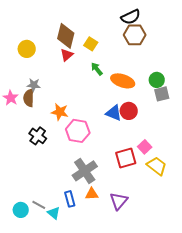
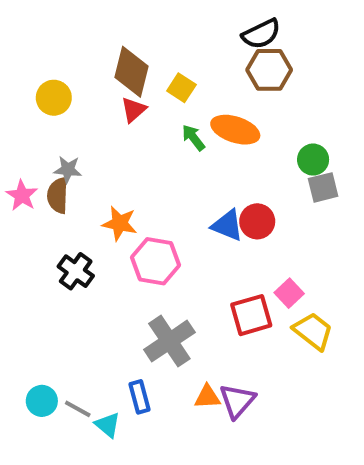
orange ellipse: (123, 81) -> (235, 130), moved
orange triangle: (92, 194) -> (207, 397), moved
cyan circle: (21, 210) -> (42, 401), moved

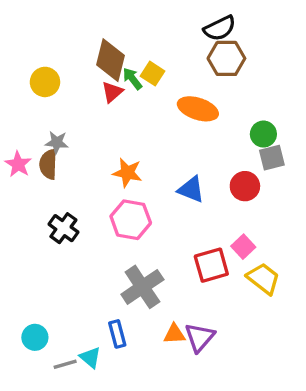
green arrow: (193, 138) -> (132, 79), moved
red circle: (257, 221) -> (245, 186), moved
orange star: (120, 223) -> (127, 173), moved
gray line: (78, 409) -> (65, 364), moved, turned -45

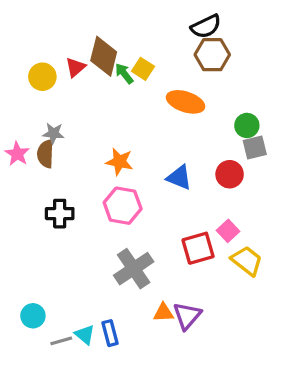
red triangle: (112, 92) -> (75, 67), moved
black cross: (63, 228) -> (60, 214), turned -36
blue rectangle: (117, 334) -> (110, 333), moved

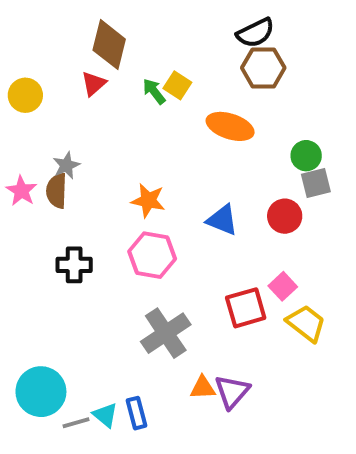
brown diamond: (104, 56) -> (109, 45), moved
yellow circle: (42, 77) -> (25, 95), moved
gray star: (53, 133) -> (66, 165), turned -30
cyan circle: (33, 316) -> (41, 392), size x1.6

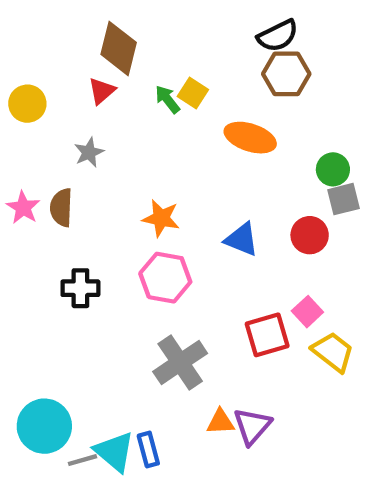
gray star: (66, 165) -> (89, 152), moved
cyan triangle: (105, 415) -> (114, 452), size x1.5

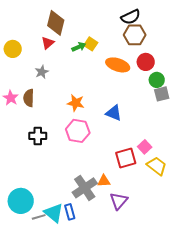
green arrow: (167, 99) -> (79, 47), turned 104
red circle: (310, 235) -> (146, 62), moved
gray cross: (180, 362) -> (85, 188), moved
orange triangle: (220, 422) -> (104, 181), moved

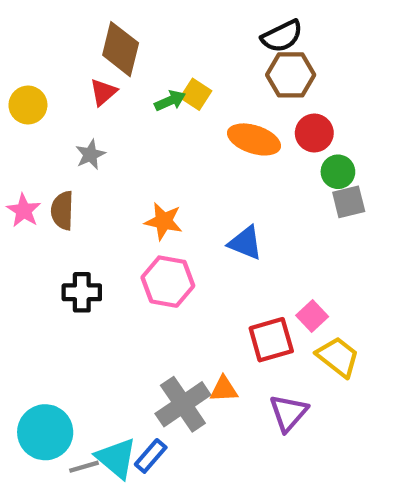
purple triangle: (119, 201) -> (288, 413), moved
blue rectangle: (70, 212) -> (151, 456), turned 56

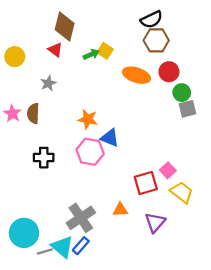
red triangle: (103, 92) -> (55, 50), turned -42
blue triangle: (245, 243) -> (110, 138), moved
gray cross: (183, 404) -> (81, 218), moved

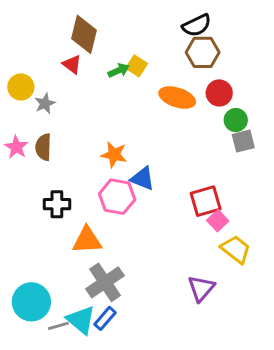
yellow circle: (15, 57) -> (21, 87), moved
gray star: (48, 83) -> (45, 104), moved
red square: (146, 183) -> (206, 201), moved
orange triangle: (120, 210) -> (87, 240), moved, size x1.5

